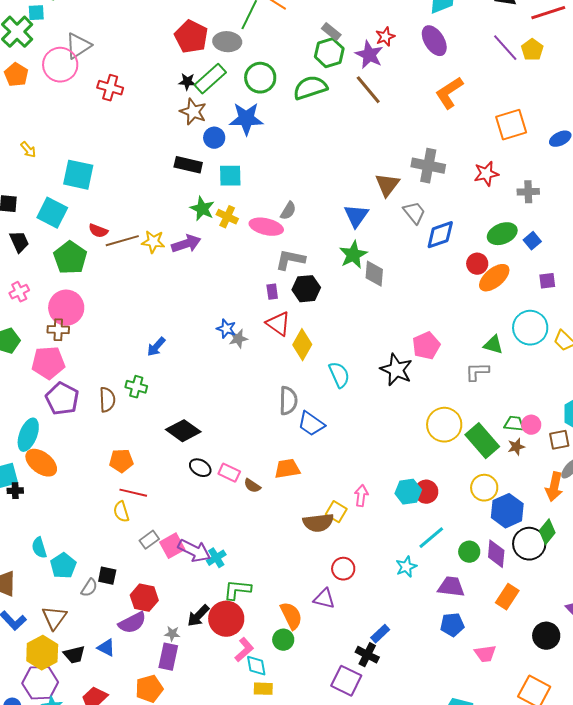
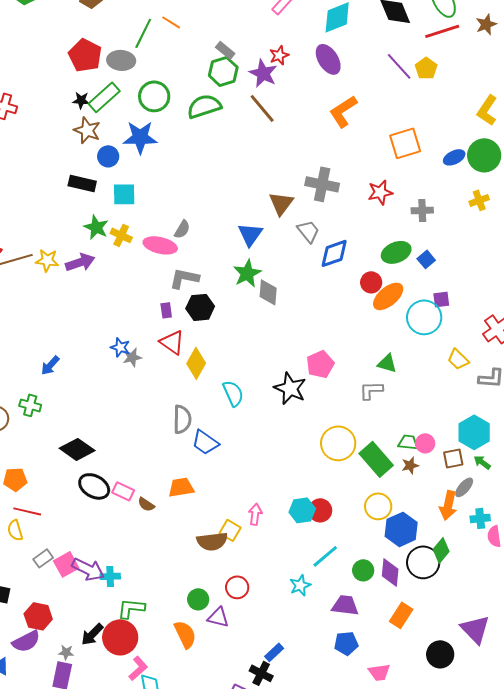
cyan circle: (530, 328) -> (424, 317), moved
black ellipse: (200, 468) -> (94, 486), size x1.4
cyan cross: (216, 558) -> (110, 576), turned 30
green circle: (283, 640) -> (198, 599), moved

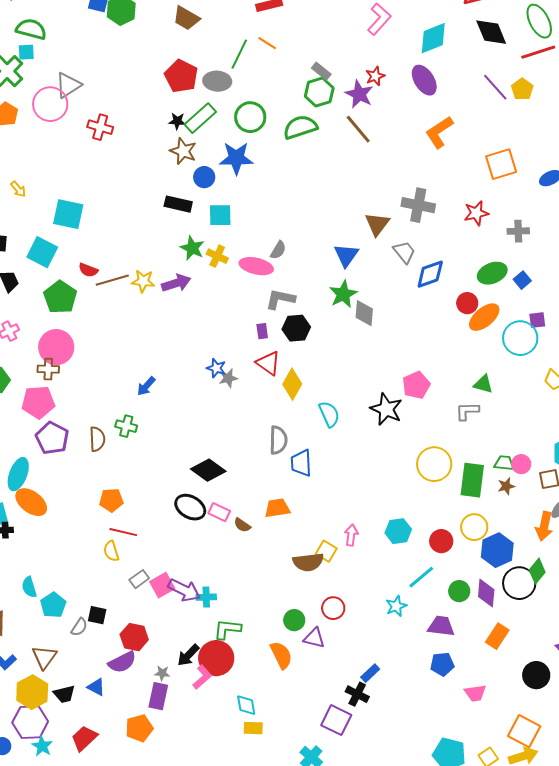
blue trapezoid: (205, 442) -> (301, 463), turned 52
black diamond: (77, 449) -> (208, 470), moved
green rectangle: (376, 459) -> (472, 480), turned 48
red circle: (320, 510) -> (441, 541), moved
pink L-shape: (138, 668) -> (202, 677), moved

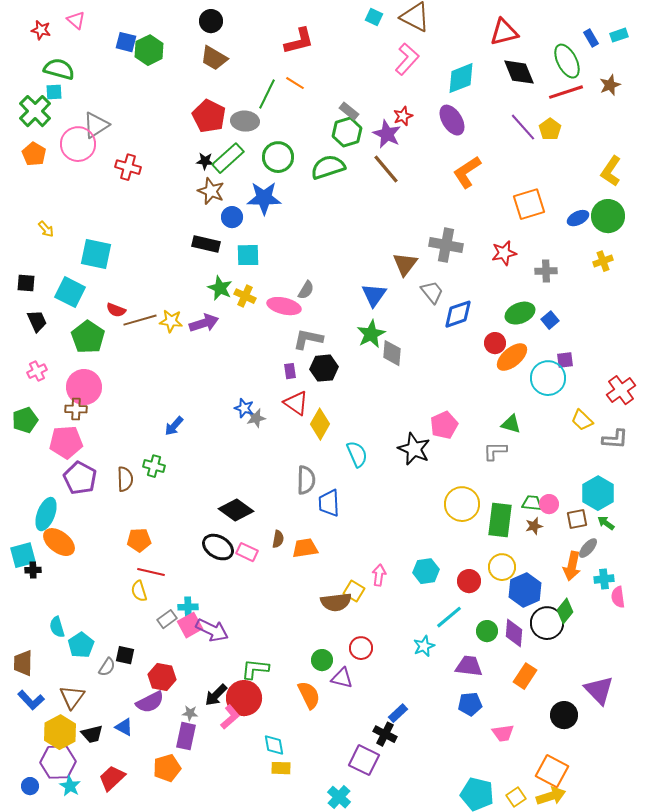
brown semicircle: (242, 525) -> (278, 539), moved, turned -114
cyan cross: (206, 597) -> (188, 607), moved

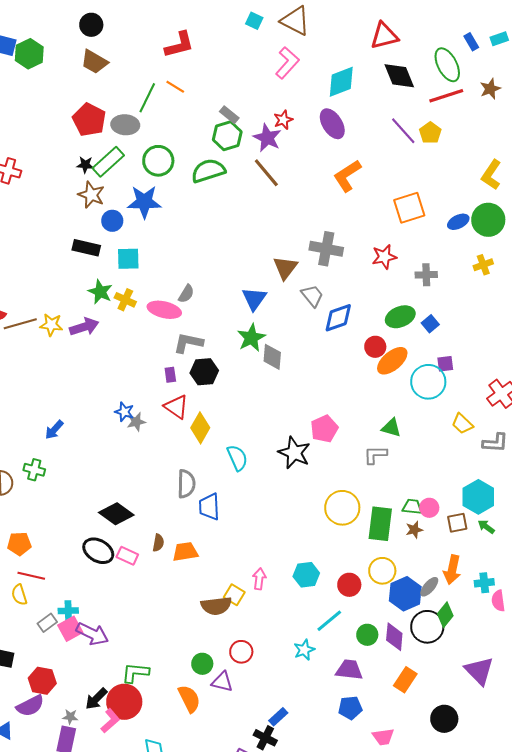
gray ellipse: (588, 548) -> (429, 587), moved
purple triangle: (599, 690) -> (479, 671), moved

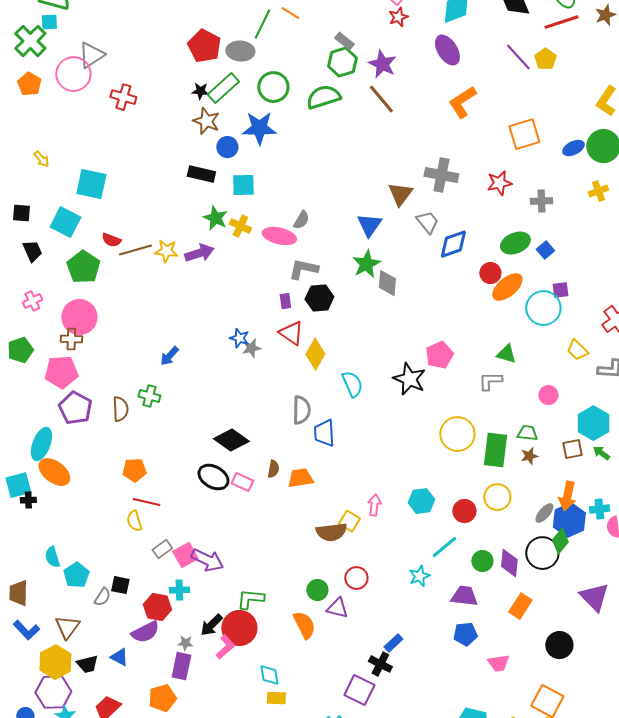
red star: (283, 120) -> (398, 17), moved
pink circle: (429, 508) -> (548, 395), moved
blue hexagon: (405, 594) -> (569, 520), moved
cyan cross: (68, 611) -> (179, 590), moved

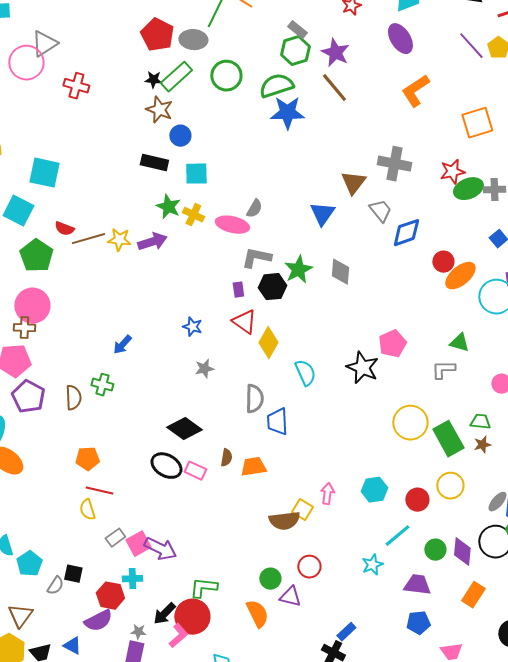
blue star: (259, 128) -> (287, 113), moved
green ellipse: (515, 243) -> (468, 189), moved
green star: (366, 264) -> (298, 270), moved
gray star: (251, 348) -> (204, 369), moved
green rectangle: (495, 450) -> (448, 439), turned -36

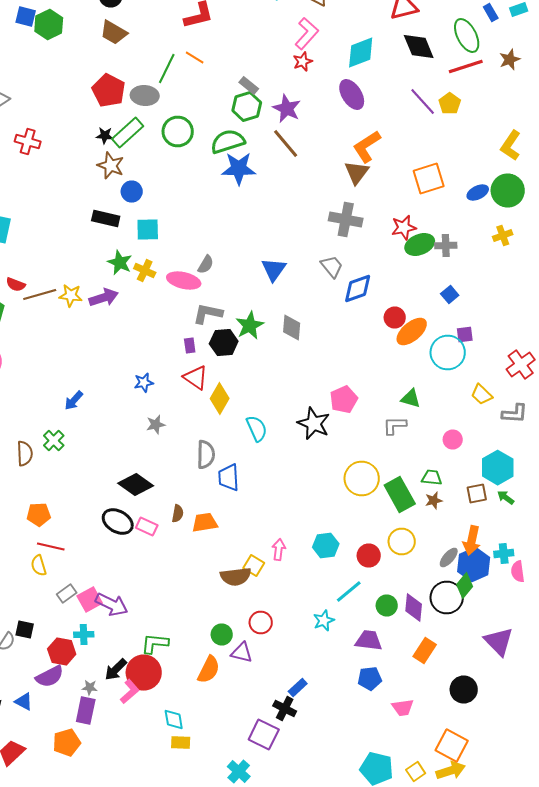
brown triangle: (353, 183) -> (357, 172), moved
blue star: (192, 327) -> (144, 382), turned -30
green cross: (102, 385) -> (54, 440), turned 30
orange semicircle: (257, 614) -> (209, 670), turned 52

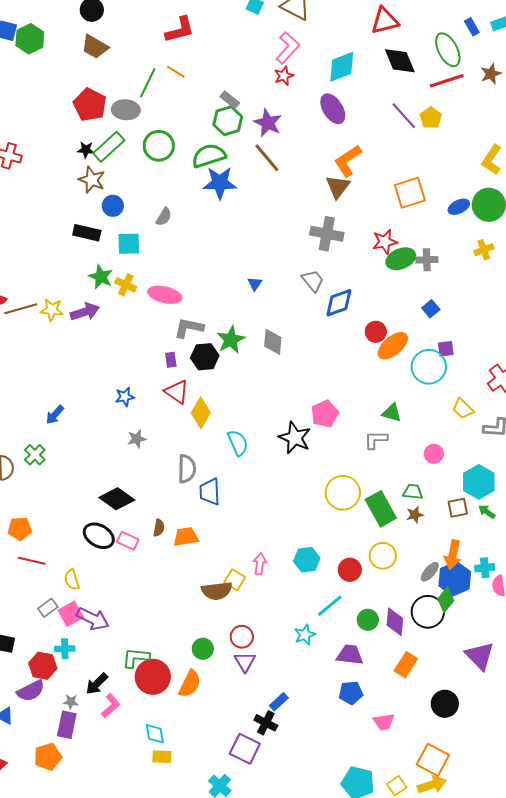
gray semicircle: (206, 264) -> (164, 217), moved
blue triangle: (274, 270) -> (255, 284), size x0.6
yellow semicircle: (39, 566) -> (72, 580), moved
purple triangle: (242, 652) -> (245, 662), moved, turned 45
red circle: (144, 672) -> (153, 677), moved

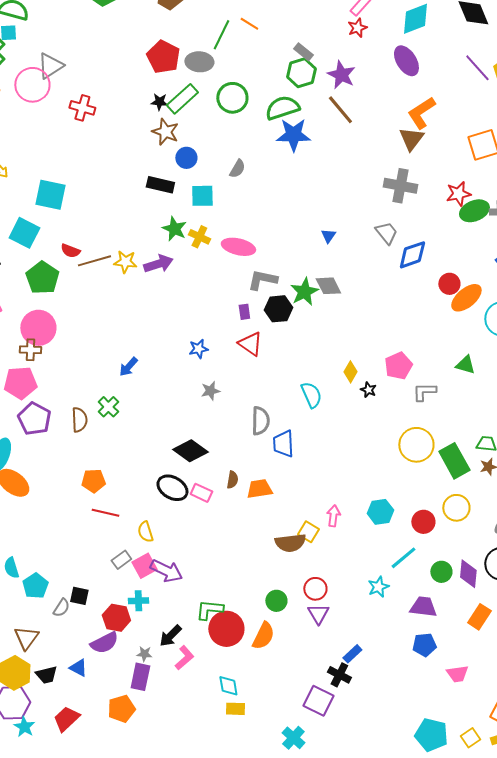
gray diamond: (273, 342) -> (328, 286), moved, turned -32
yellow diamond: (201, 413) -> (350, 372), moved, size x0.7
black star: (295, 438) -> (368, 390), size x0.5
gray L-shape: (376, 440) -> (424, 392), moved

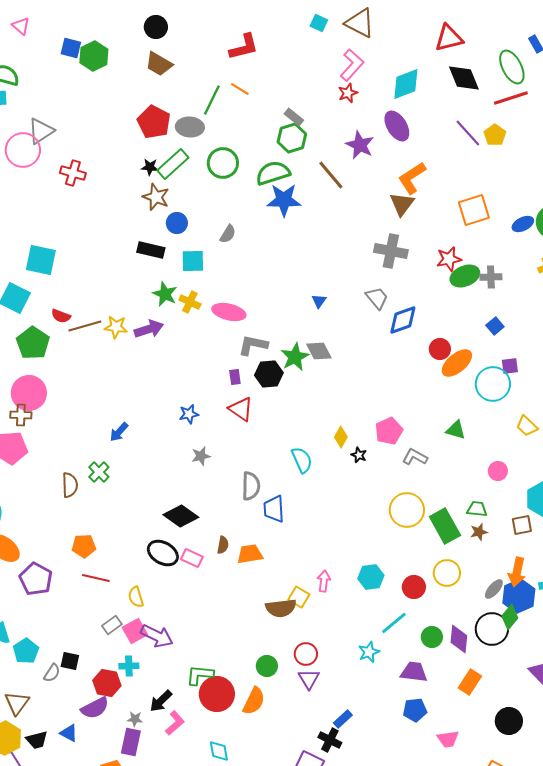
purple star: (341, 75) -> (360, 145), moved
gray L-shape: (424, 392) -> (415, 457), turned 30
purple pentagon: (34, 419) -> (36, 579), moved

